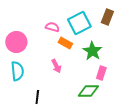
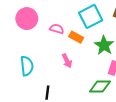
pink semicircle: (52, 27) -> (57, 29), moved
pink circle: (16, 42) -> (27, 19), moved

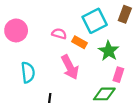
pink circle: (27, 19) -> (16, 30), moved
pink arrow: (67, 61) -> (70, 67), size x1.6

